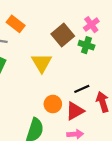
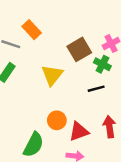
black line: (82, 89) -> (96, 89), moved

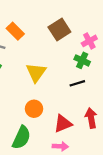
brown square: (79, 49) -> (59, 30), moved
orange circle: (57, 120) -> (34, 109), moved

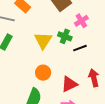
pink cross: (89, 41) -> (81, 21), moved
green cross: (82, 60) -> (65, 36), moved

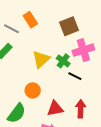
pink cross: (81, 21) -> (83, 50), size x1.5
black line: (80, 48) -> (75, 76), turned 32

